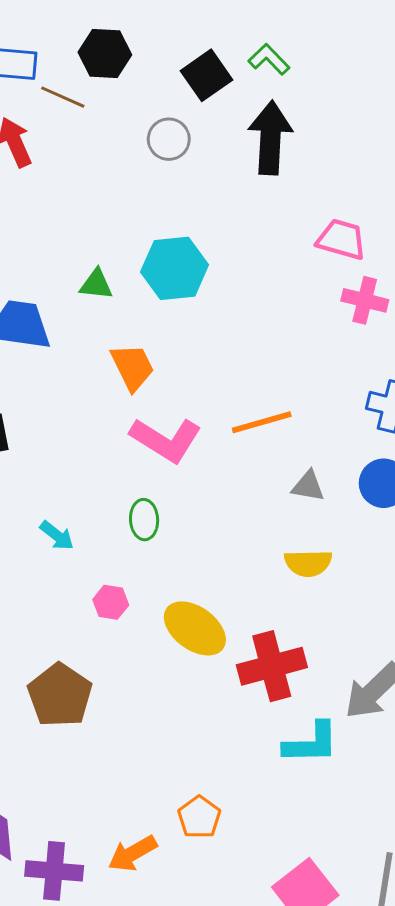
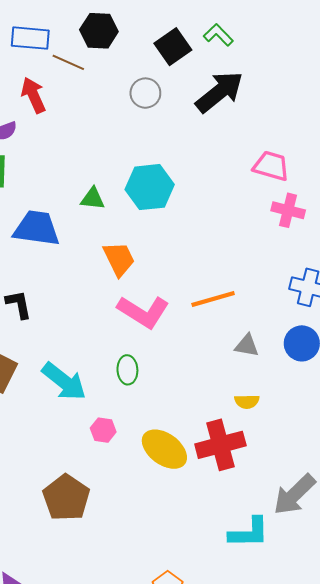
black arrow: (270, 138) -> (219, 92), turned 48
cyan arrow: (57, 536) -> (64, 381), size x1.8
yellow semicircle: (308, 563) -> (247, 402), size x0.7
red cross: (272, 666) -> (220, 445), moved

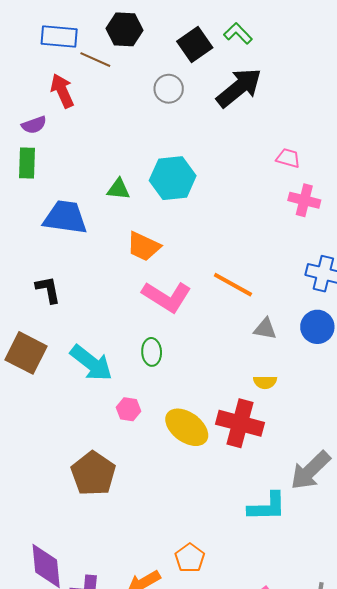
pink trapezoid: (271, 166) -> (288, 158), size x0.7
orange trapezoid: (119, 259) -> (144, 246), turned 141
orange line: (213, 299) -> (233, 285), turned 45
red cross: (220, 445) -> (240, 423), turned 30

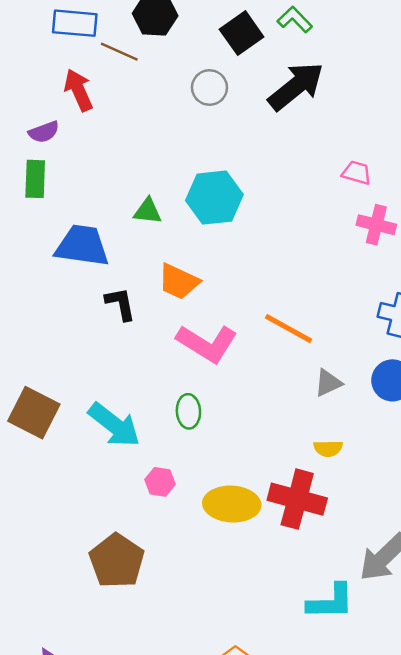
black L-shape: (48, 290) -> (120, 304), moved
gray triangle: (265, 329) -> (328, 383), turned -35
yellow ellipse: (187, 427) -> (232, 504), turned -33

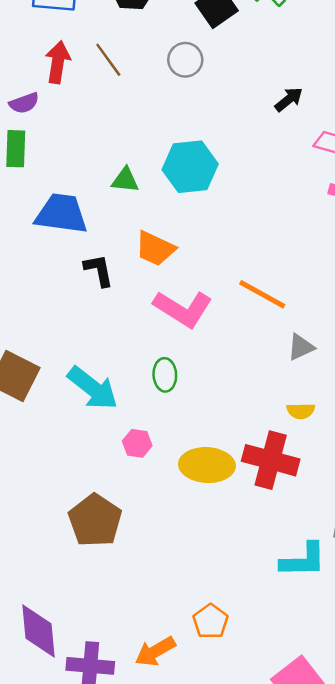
brown line: (119, 52) -> (108, 60), moved, turned 30
black arrow: (296, 86) -> (289, 99), moved, size x0.5
red arrow: (78, 90) -> (58, 62), turned 33

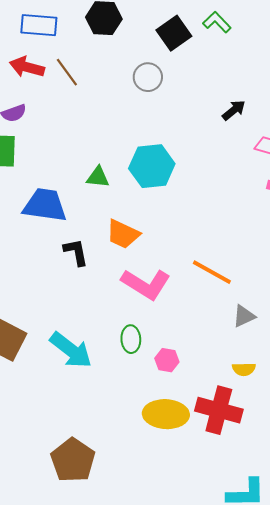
brown line: (108, 60) -> (67, 72), moved
red arrow: (58, 62) -> (27, 67), moved, turned -84
pink hexagon: (137, 443) -> (167, 360), moved

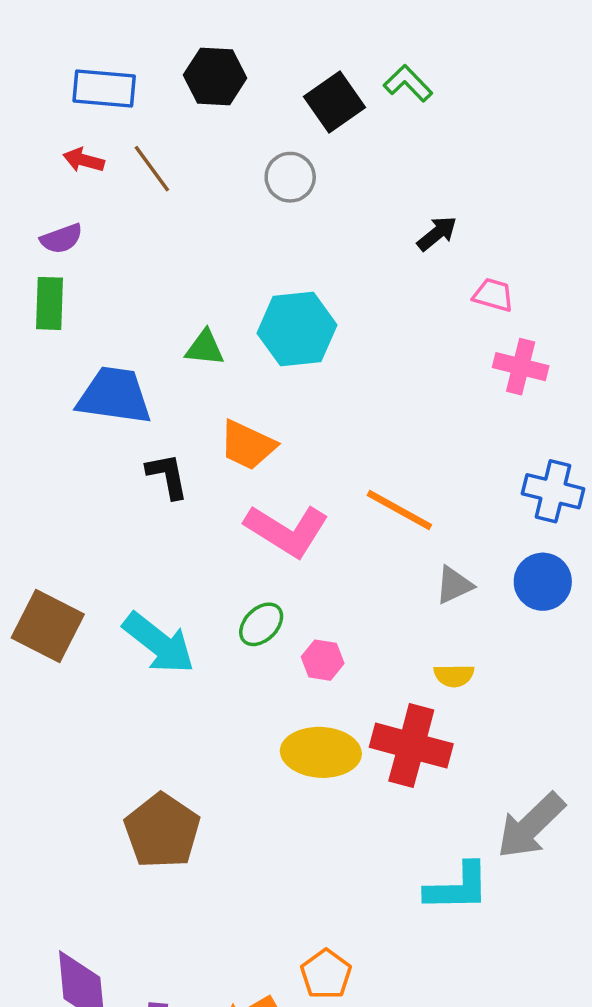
red arrow: (27, 67) -> (84, 160), size x0.7
green ellipse: (131, 339) -> (261, 624), turned 48

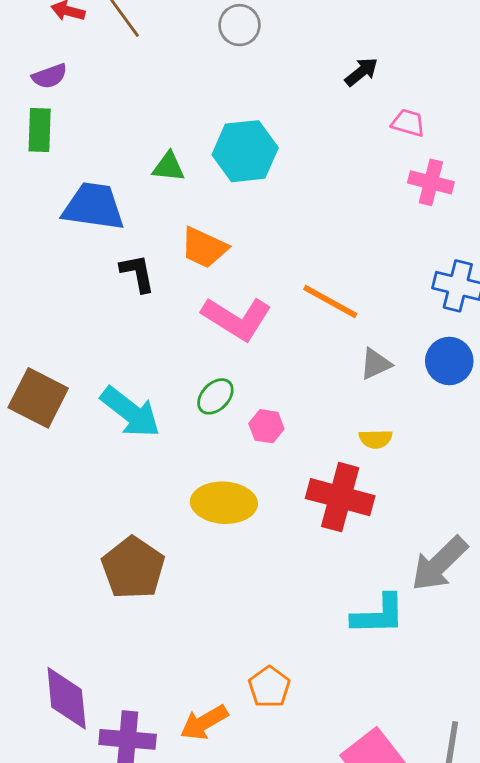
yellow ellipse: (321, 752) -> (224, 503), moved

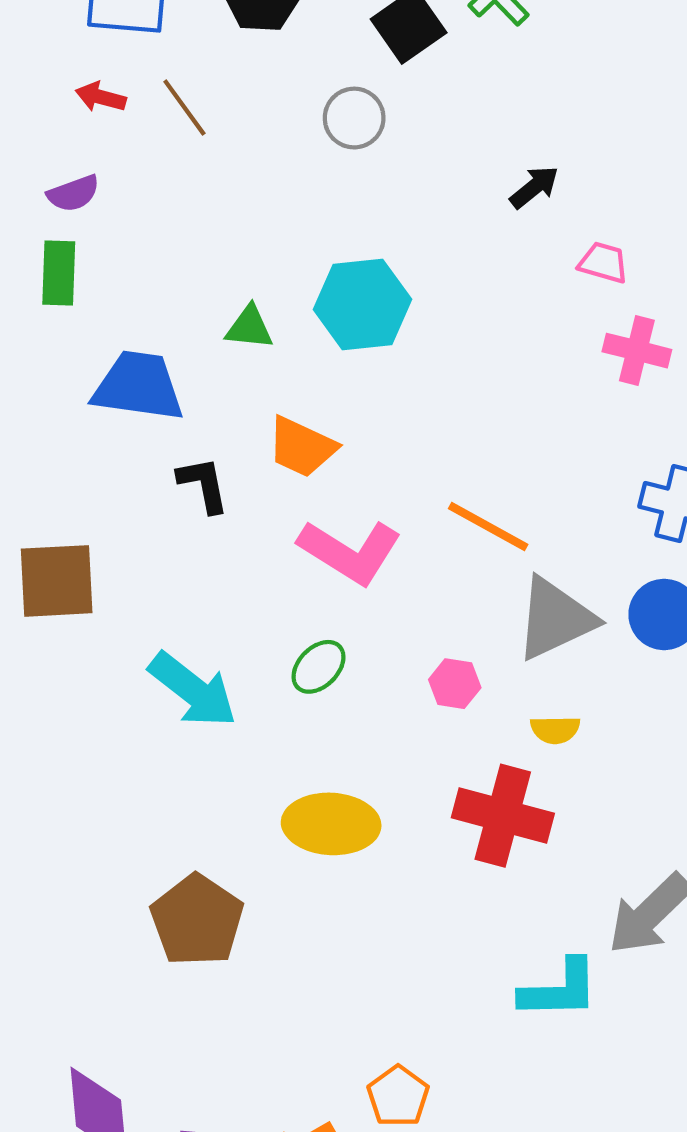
gray triangle: (376, 364) -> (555, 619), size x1.8
brown square: (38, 398) -> (57, 581), moved, turned -30
pink hexagon: (266, 426) -> (455, 684), moved

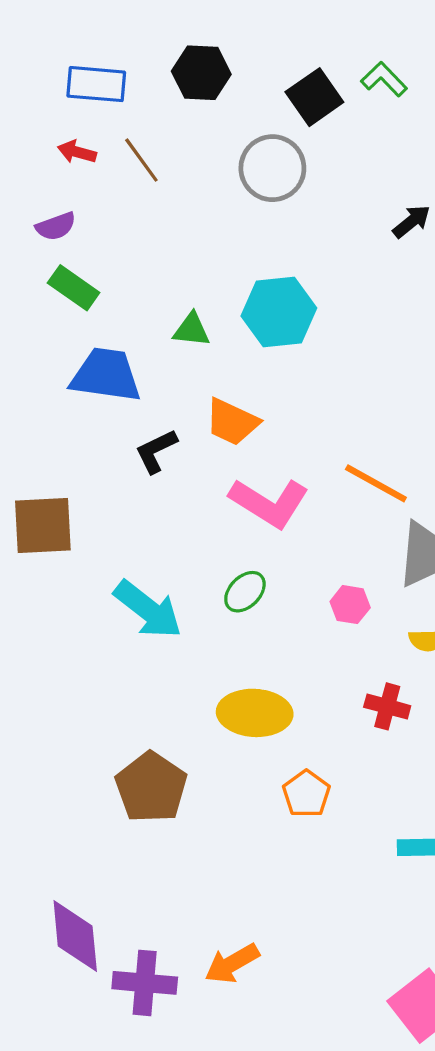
gray circle: (354, 118) -> (272, 168), size x1.4
green rectangle: (59, 273) -> (74, 288), moved, turned -57
black L-shape: (203, 485) -> (156, 451), turned -105
red cross: (503, 816) -> (387, 706), size x0.6
orange pentagon: (398, 1096) -> (306, 794), moved

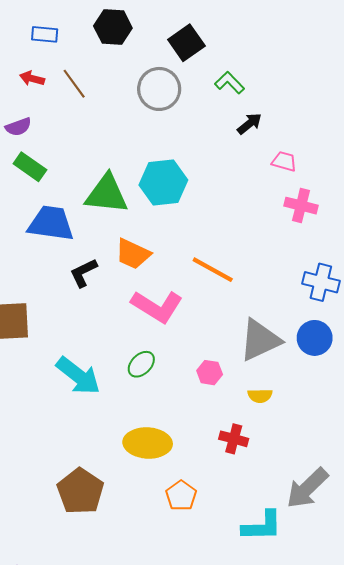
green L-shape: (384, 79) -> (230, 83), moved
blue rectangle: (96, 84) -> (45, 34), size x0.7
green triangle: (192, 330) -> (107, 194), size x1.8
orange line: (376, 483) -> (213, 270), moved

